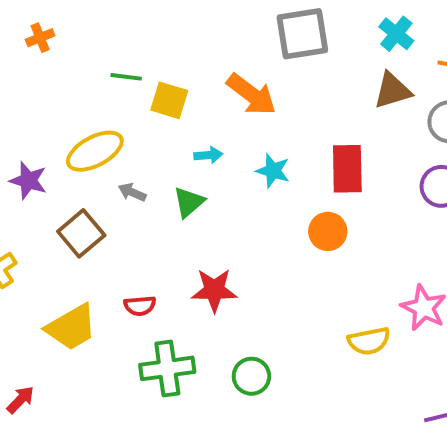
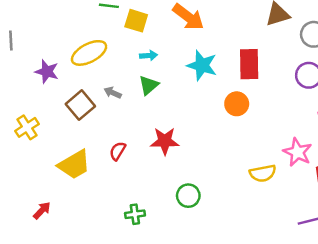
cyan arrow: (208, 155) -> (149, 55), moved
cyan star: (273, 171) -> (202, 65), size x1.4
gray arrow: (132, 192) -> (113, 93), moved
red semicircle: (140, 306) -> (118, 151), turned 126
green cross: (167, 368) -> (135, 214), moved, size x0.6

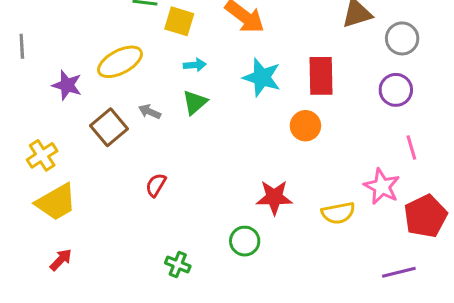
red star: (165, 141) -> (274, 197), moved
yellow trapezoid: (74, 165) -> (56, 202), moved
green cross: (135, 214) -> (178, 264), turned 30

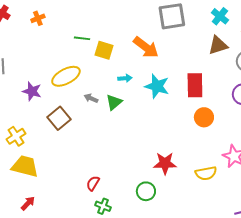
cyan arrow: (195, 65) -> (125, 78), moved
gray arrow: (150, 112) -> (91, 98), moved
orange circle: (305, 126) -> (204, 117), moved
red semicircle: (156, 185) -> (93, 183), moved
yellow trapezoid: (56, 202) -> (25, 166), turned -136

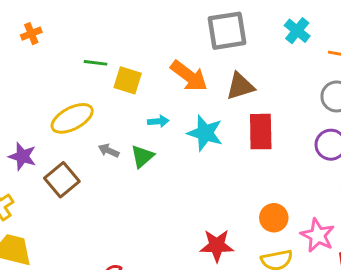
brown triangle: (218, 45) -> (240, 86), moved
purple star: (32, 91) -> (22, 156), moved
orange circle: (204, 117) -> (274, 218), moved

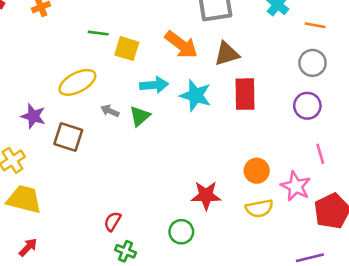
cyan arrow: (158, 121) -> (154, 85), size x1.5
brown square: (62, 180) -> (68, 137), turned -32

